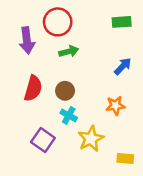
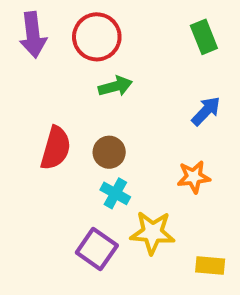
green rectangle: (122, 22) -> (204, 37), turned 72
purple arrow: (27, 40) -> (33, 35), moved
yellow star: (91, 139) -> (152, 233), turned 30
purple square: (43, 140) -> (97, 249), moved

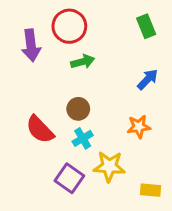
purple arrow: (33, 35) -> (31, 45), moved
red semicircle: (56, 148) -> (40, 130), moved, turned 120
cyan cross: (115, 193) -> (83, 138), turned 30

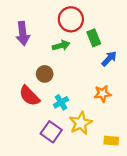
red circle: (69, 26) -> (71, 19), moved
green rectangle: (146, 26) -> (94, 38), moved
brown circle: (78, 109) -> (45, 74), moved
yellow star: (109, 166) -> (81, 123), turned -30

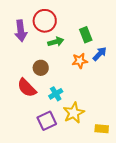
red circle: (71, 19) -> (45, 21), moved
orange star: (103, 94) -> (80, 61), moved
purple square: (51, 132) -> (47, 121), turned 30

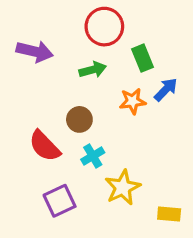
red circle: (45, 21) -> (104, 27), moved
purple arrow: (21, 31) -> (35, 51), turned -70
brown circle: (41, 68) -> (79, 119), moved
purple square: (47, 121) -> (60, 201), moved

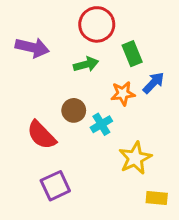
cyan cross: (93, 156) -> (101, 124), moved
yellow star: (123, 187) -> (135, 158), moved

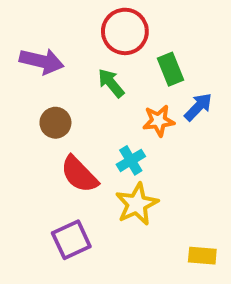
green arrow: (86, 64) -> (111, 83), turned -115
brown circle: (74, 110) -> (55, 123), moved
red semicircle: (41, 135) -> (79, 174), moved
yellow star: (135, 158) -> (137, 204), moved

